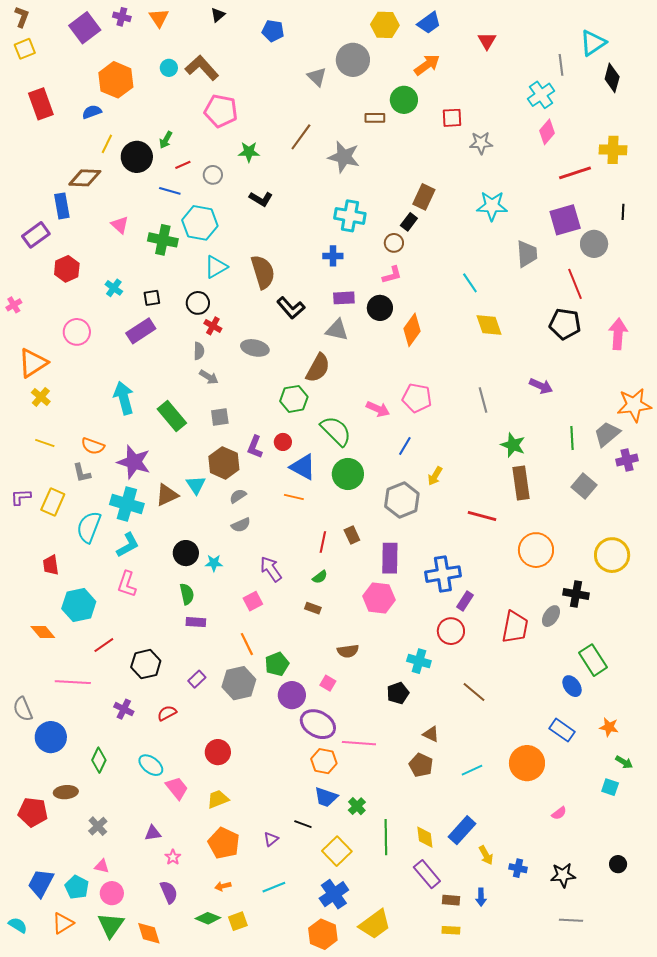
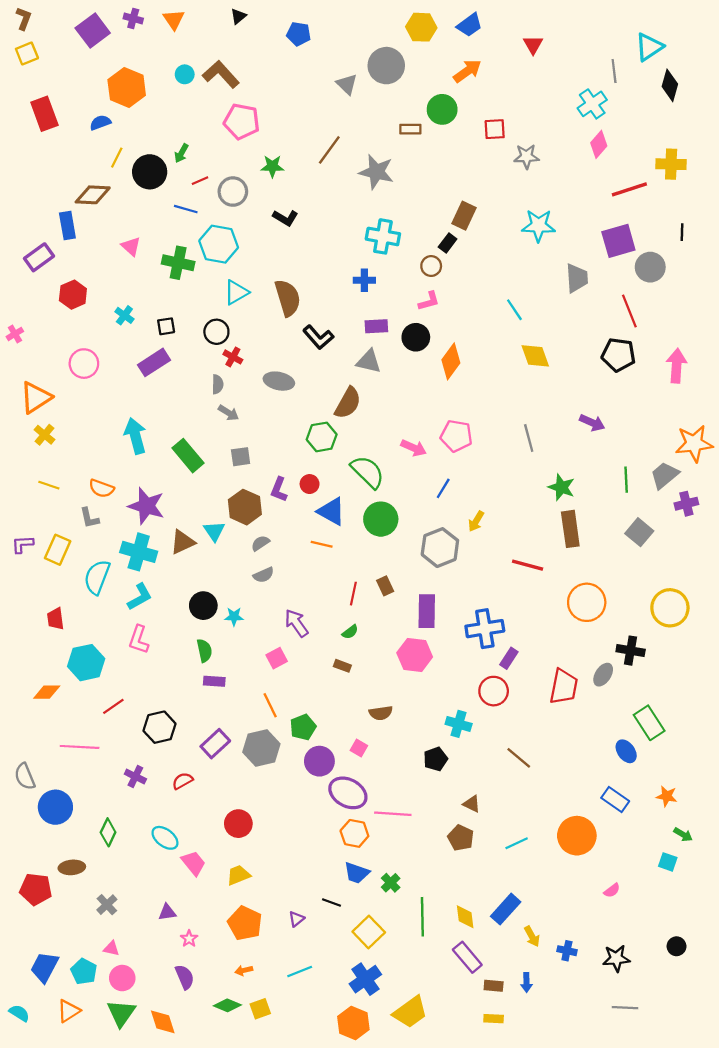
gray circle: (213, 175) -> (233, 192), size x1.4
orange diamond: (43, 632) -> (47, 692), turned -50
purple rectangle: (197, 679) -> (215, 744), size x1.5

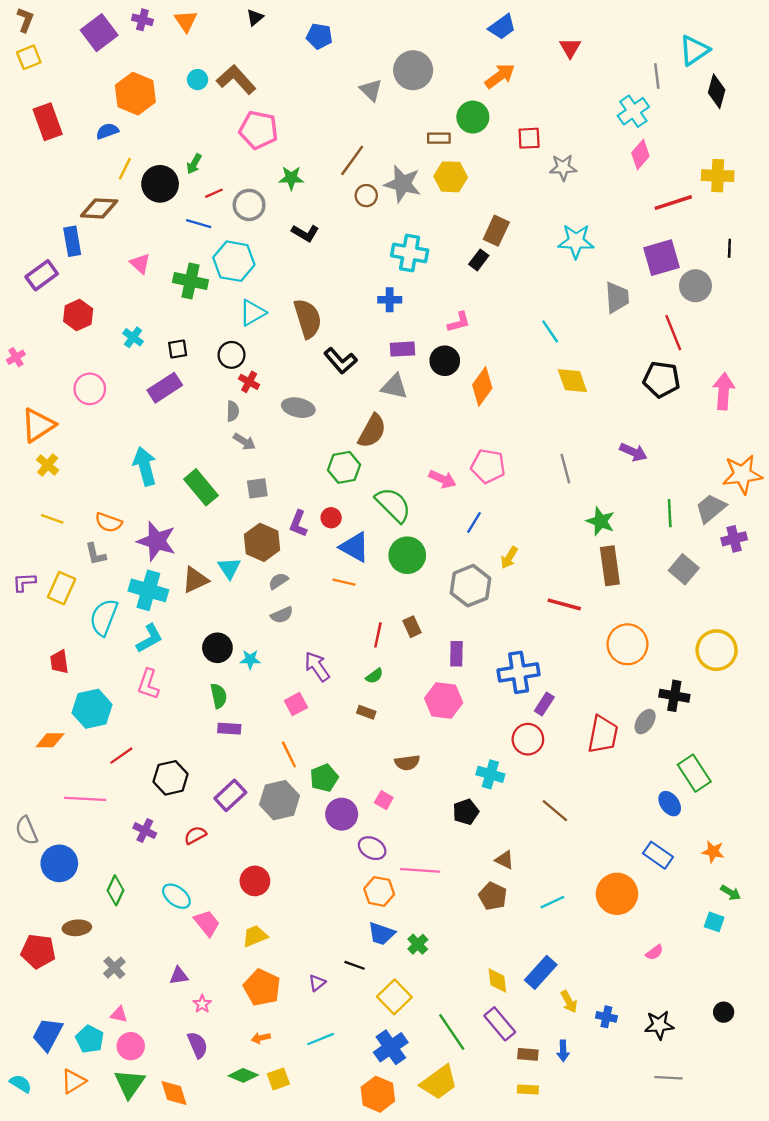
yellow hexagon: (421, 27) -> (451, 177), moved
brown circle: (431, 266) -> (366, 196), moved
purple rectangle: (427, 611) -> (456, 654), size x0.7
purple ellipse: (348, 793) -> (372, 848), size x0.7
green line: (422, 917) -> (452, 1032), moved, turned -33

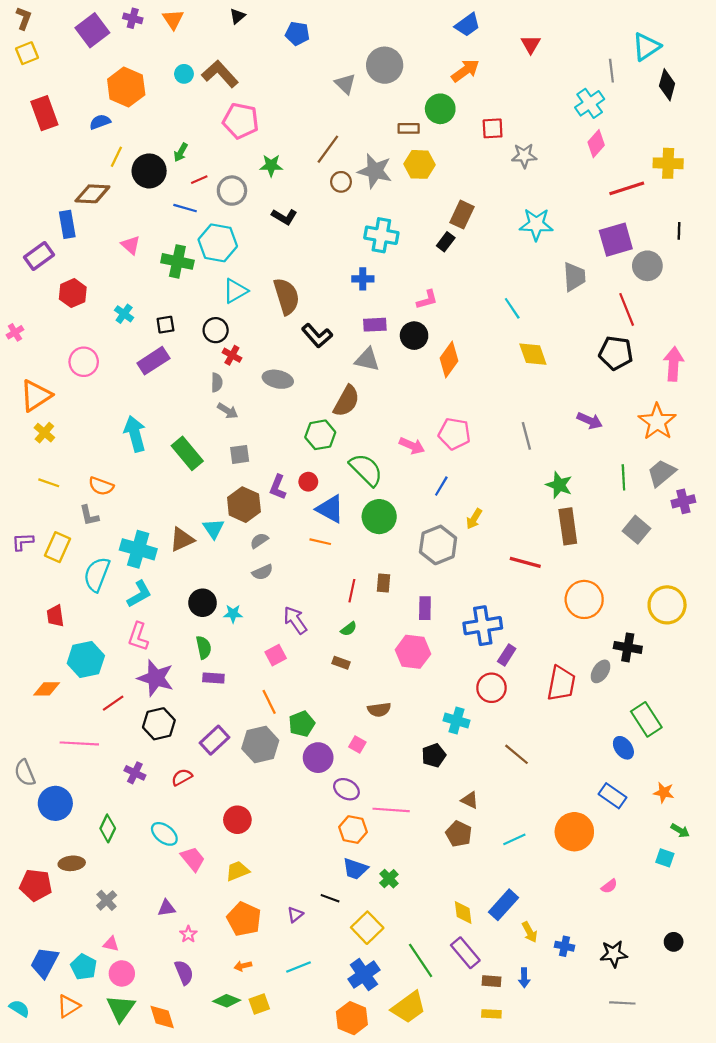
orange star: (742, 474) -> (657, 422), moved, turned -30
purple star: (157, 541) -> (156, 678), moved
brown rectangle: (412, 627) -> (384, 583), turned 30

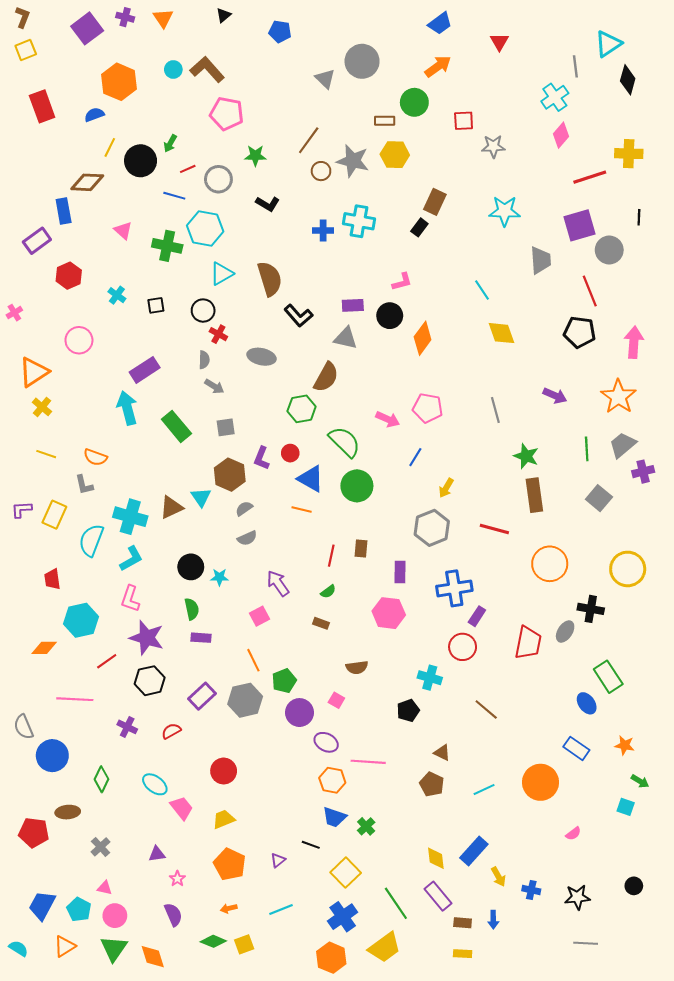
blue cross: (363, 279) -> (323, 231), moved
purple rectangle: (153, 361) -> (145, 370), moved
gray hexagon: (438, 545) -> (432, 528), moved

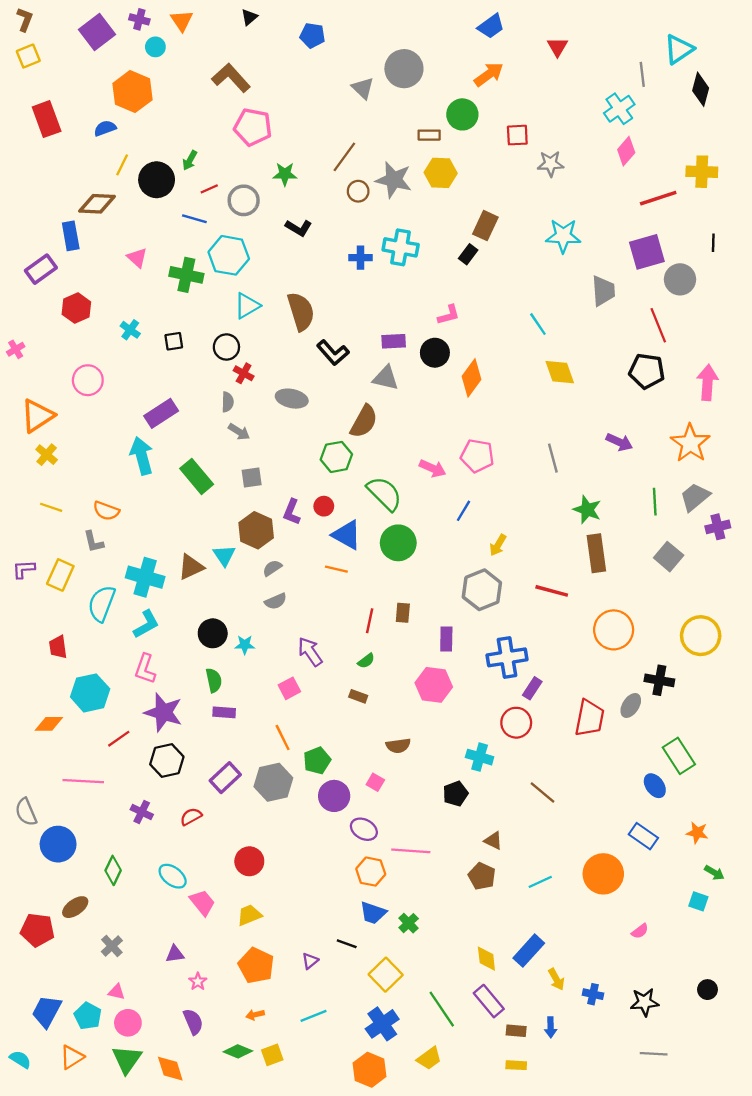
cyan circle: (173, 69) -> (155, 47), moved
brown ellipse: (68, 812) -> (75, 907), turned -30
yellow trapezoid: (385, 947) -> (429, 1058), size x0.7

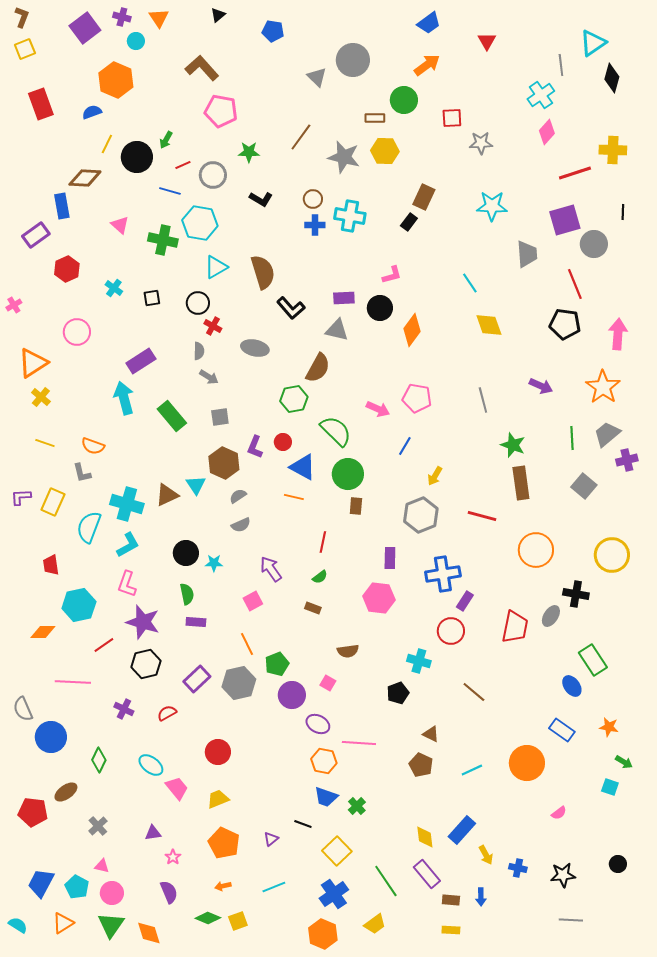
brown circle: (358, 191) -> (313, 199), moved
brown rectangle: (403, 613) -> (356, 506), moved

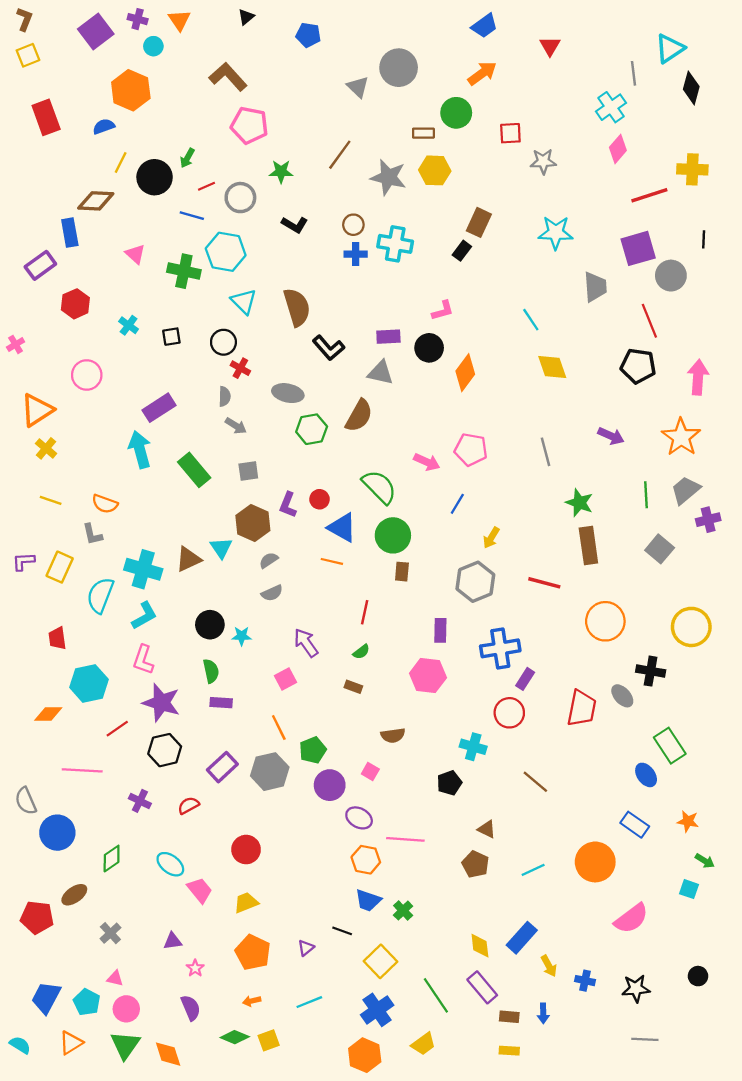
cyan triangle: (216, 267) -> (244, 302), turned -45
green hexagon: (294, 399) -> (312, 429), moved
gray ellipse: (551, 616) -> (622, 696), turned -75
green diamond: (99, 760) -> (112, 859), turned 30
pink semicircle: (559, 813) -> (631, 918), size x2.0

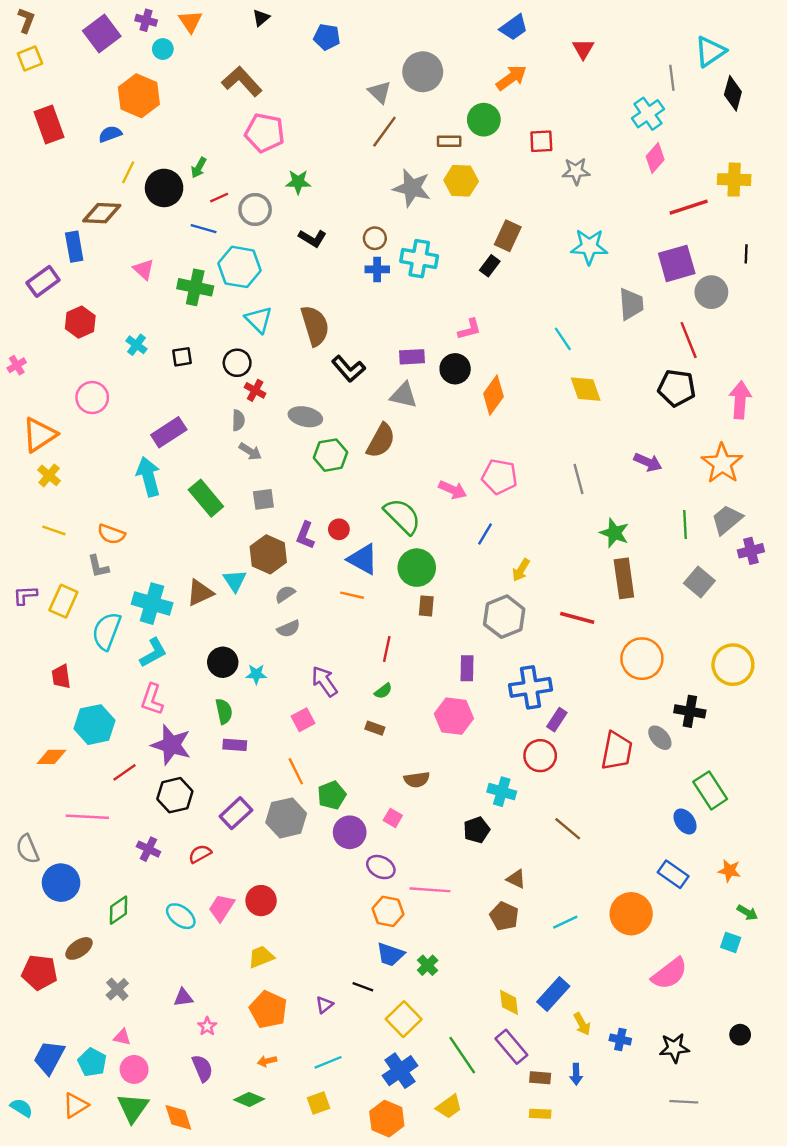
brown line: (340, 155) -> (384, 132), moved
pink trapezoid: (200, 890) -> (222, 908), moved, turned -108
yellow square: (269, 1040) -> (319, 1103), moved

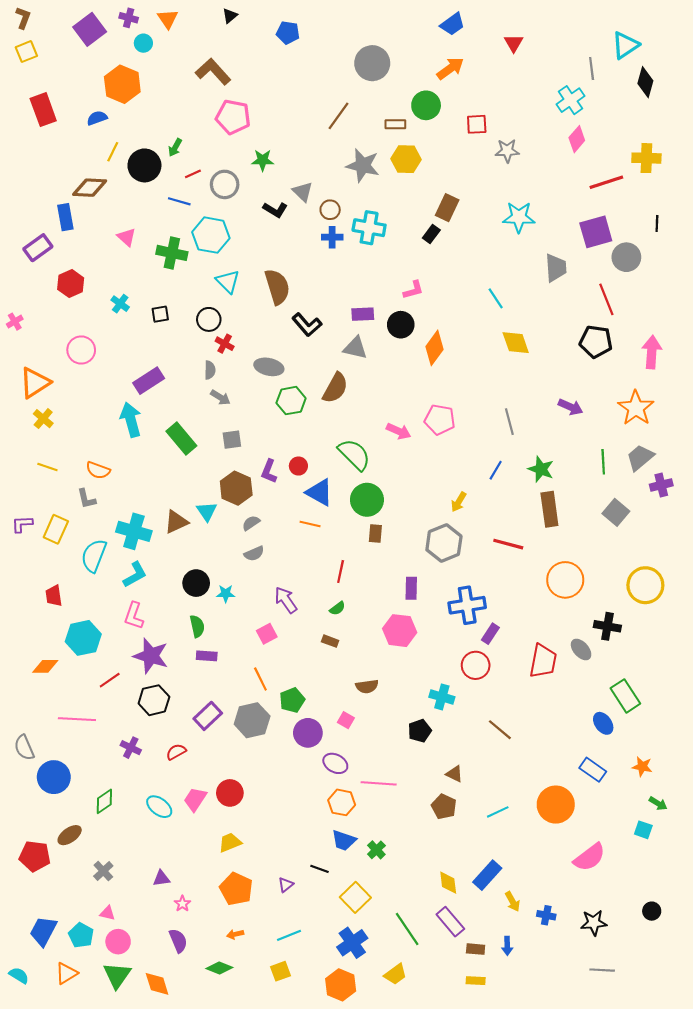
gray triangle: (380, 92) -> (303, 192), moved
blue line: (485, 534) -> (496, 470), moved

